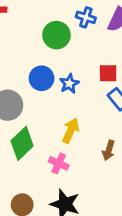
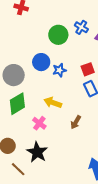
red square: (108, 73) -> (88, 69), turned -32
yellow arrow: (71, 131) -> (53, 103), turned -108

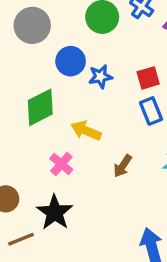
gray circle: (14, 75) -> (32, 25), moved
green diamond: (17, 104) -> (40, 107), moved
brown line: (18, 169) -> (21, 239), turned -70

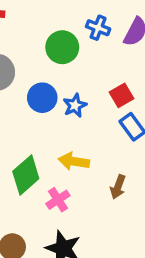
green diamond: (40, 107) -> (26, 175), moved
pink cross: (61, 164) -> (58, 200), turned 30

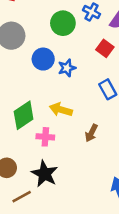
red square: (122, 95) -> (105, 48), moved, turned -30
pink cross: (58, 200) -> (45, 137), turned 30

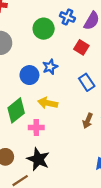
blue circle: (43, 59) -> (29, 75), moved
brown arrow: (91, 133) -> (88, 121), moved

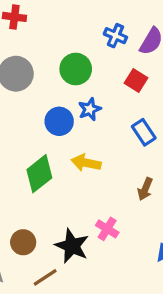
green circle: (44, 29) -> (76, 69), moved
pink cross: (36, 127) -> (107, 229), moved, turned 32

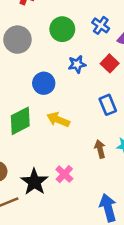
green circle: (76, 69) -> (62, 29), moved
blue star: (90, 109) -> (77, 64), moved
brown arrow: (145, 189) -> (100, 149), turned 132

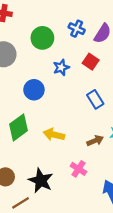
yellow arrow: (58, 120) -> (54, 135), moved
brown arrow: (100, 149) -> (95, 141), turned 91
pink cross: (64, 174) -> (78, 169), moved

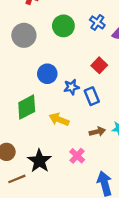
red square: (91, 62) -> (99, 65), moved
blue star: (61, 67) -> (71, 87), moved
blue rectangle: (95, 99) -> (92, 96), moved

